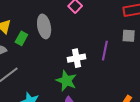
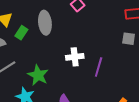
purple line: (105, 51) -> (99, 67), moved
green star: (66, 81) -> (38, 75), moved

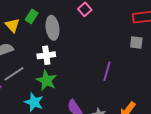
green rectangle: (21, 33) -> (32, 16), moved
white cross: (75, 57) -> (46, 55), moved

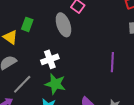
gray ellipse: (52, 28) -> (63, 25), moved

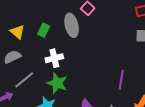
green rectangle: (27, 24) -> (44, 30), moved
purple line: (112, 62) -> (121, 80), moved

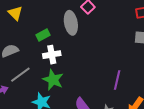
green rectangle: (44, 30) -> (43, 35), moved, turned 32
yellow triangle: (18, 32) -> (15, 13), moved

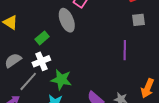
white cross: (52, 55) -> (41, 61), moved
purple line: (117, 80) -> (125, 50), moved

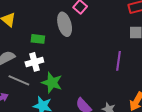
green rectangle: (42, 38) -> (38, 39), turned 40
gray line: (28, 81) -> (19, 80), turned 65

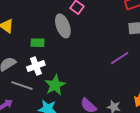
purple line: (118, 61) -> (120, 58), turned 54
green star: (52, 83) -> (55, 85), turned 30

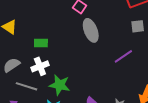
gray ellipse: (63, 26) -> (91, 30), moved
green star: (55, 85) -> (60, 85), turned -30

